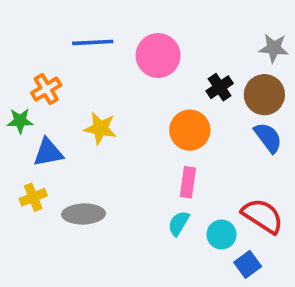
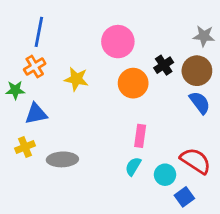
blue line: (93, 42) -> (39, 32), moved, turned -76
yellow star: (100, 128) -> (76, 79), moved
orange circle: (190, 130) -> (133, 83), moved

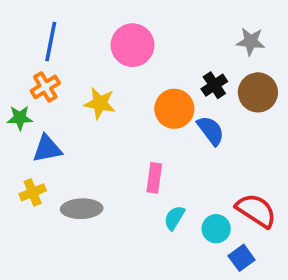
gray star: (204, 36) -> (251, 42), moved
pink circle: (118, 42) -> (133, 45), moved
blue semicircle: (200, 103) -> (211, 131), moved
pink rectangle: (140, 136) -> (154, 178), moved

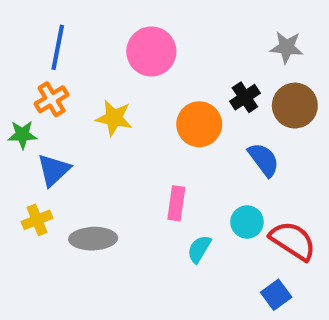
blue semicircle: (211, 131) -> (264, 160), moved
blue triangle: (47, 149) -> (54, 170), turned -32
cyan circle: (216, 229) -> (247, 222), moved

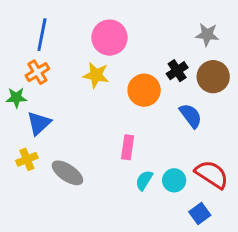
yellow star: (114, 118) -> (96, 75), moved
cyan circle: (247, 222) -> (174, 180), moved
gray ellipse: (93, 239) -> (67, 173), turned 36

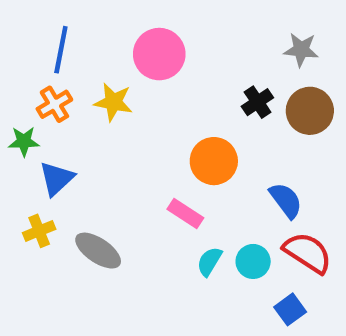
yellow star: (96, 75) -> (113, 102), moved
orange circle: (144, 90) -> (214, 161), moved
blue semicircle: (191, 116) -> (286, 200), moved
pink rectangle: (128, 147) -> (185, 213), turned -65

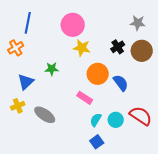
yellow star: (113, 102) -> (82, 48), moved
orange cross: (54, 104) -> (16, 48), moved
green star: (24, 141) -> (52, 69), moved
blue semicircle: (286, 200) -> (121, 83), moved
blue square: (290, 309) -> (97, 142), moved

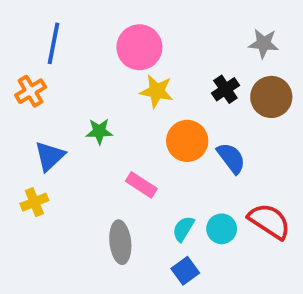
pink rectangle: (85, 98) -> (141, 185), moved
gray ellipse: (45, 115) -> (120, 242), moved, turned 50

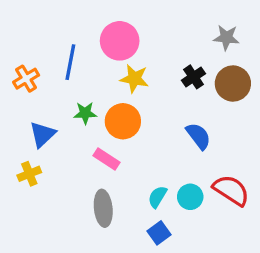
blue line: (53, 43) -> (70, 62), moved
orange circle: (187, 141) -> (123, 121), moved
pink rectangle: (141, 185) -> (106, 159), moved

